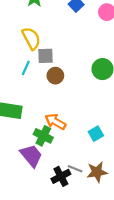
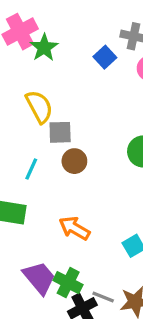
cyan line: (26, 68) -> (31, 169), moved
green cross: (43, 136) -> (68, 283), moved

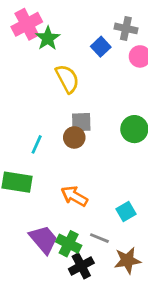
yellow semicircle: (39, 107) -> (67, 79), moved
gray square: (60, 132) -> (81, 122), moved
gray line: (103, 297) -> (99, 238), moved

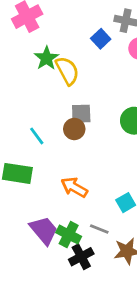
green star: (48, 38) -> (46, 58), moved
cyan line: (37, 144) -> (37, 136), turned -60

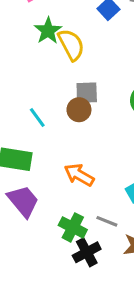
purple trapezoid: (44, 230) -> (23, 201), moved

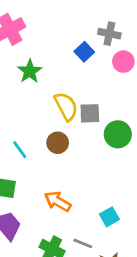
yellow semicircle: (71, 45) -> (66, 106), moved
gray square: (87, 93) -> (90, 113), moved

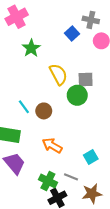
gray square: (90, 113) -> (86, 80), moved
green circle: (118, 134) -> (77, 95), moved
brown circle: (58, 143) -> (44, 111), moved

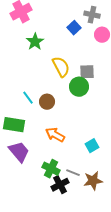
gray line: (71, 177) -> (73, 173), moved

